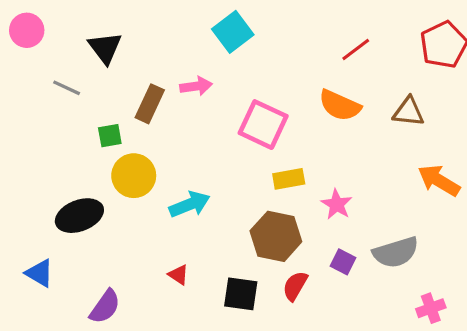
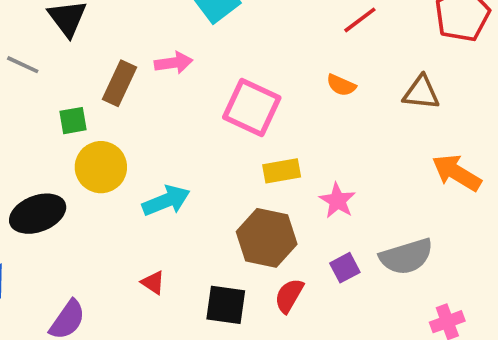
orange semicircle: (340, 105) -> (341, 85), size x0.6
purple square: (343, 262) -> (345, 268), turned 35

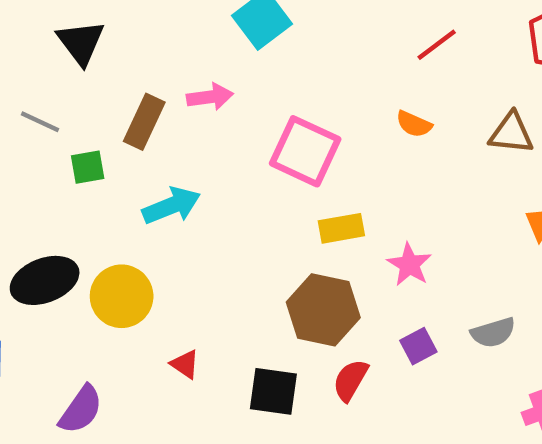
gray line: (23, 65) -> (40, 122), moved
yellow circle: (101, 167) -> (122, 296), moved
cyan arrow: (166, 201) -> (171, 206), moved
gray semicircle: (406, 256) -> (493, 333), size x0.7

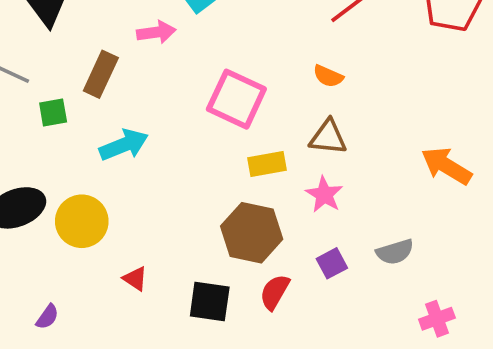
pink arrow: (210, 97) -> (156, 32), moved
brown triangle: (511, 133) -> (328, 137), moved
purple semicircle: (81, 410) -> (47, 317), size x0.6

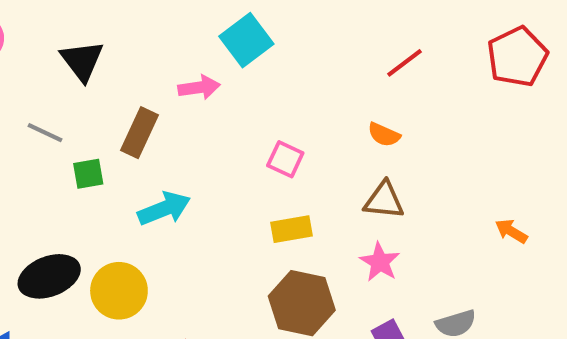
pink square: (236, 99) -> (285, 159), size x0.6
yellow rectangle: (267, 164) -> (291, 229), moved
orange arrow: (446, 166) -> (511, 231), size x0.6

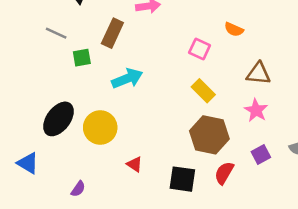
orange semicircle: (384, 135) -> (234, 29), moved
yellow rectangle: (291, 229) -> (203, 91), turned 55
black ellipse: (49, 276) -> (58, 119), turned -32

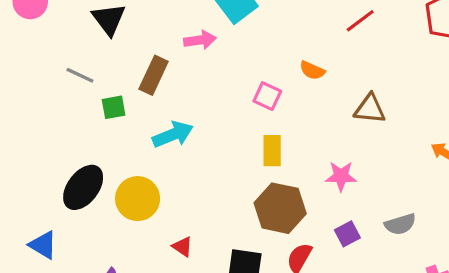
brown triangle: (258, 74) -> (370, 109), moved
yellow rectangle: (203, 91) -> (272, 151), turned 45
pink star: (256, 110) -> (341, 176), turned -30

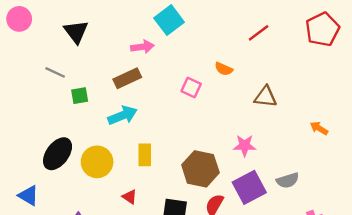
brown rectangle: (154, 75) -> (127, 78), moved, turned 40
yellow rectangle: (272, 151) -> (145, 155), moved
purple square: (347, 234) -> (249, 187), size x1.8

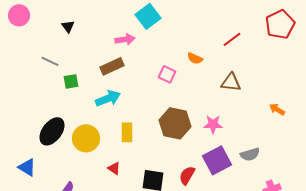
black triangle: (76, 32) -> (68, 26), size x0.6
red line: (259, 33) -> (232, 39), moved
brown hexagon: (200, 169) -> (175, 123), moved

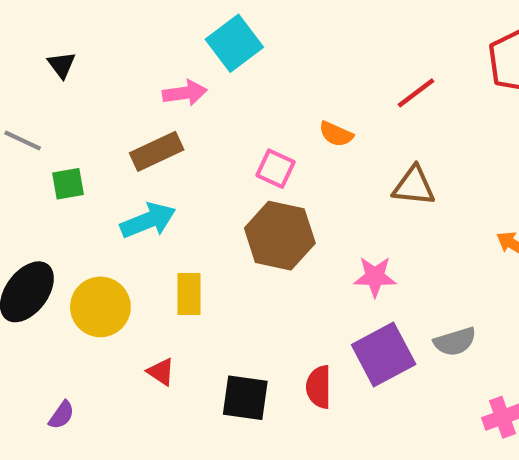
brown hexagon: (175, 123) -> (280, 236), moved
red semicircle: (187, 175) -> (319, 387), turned -30

